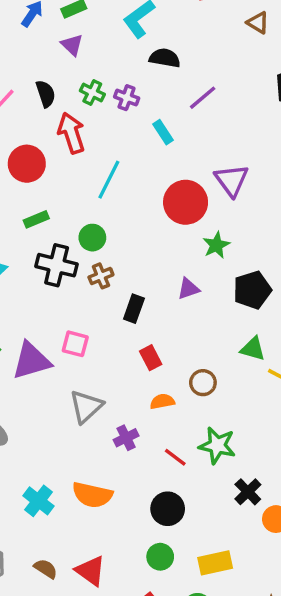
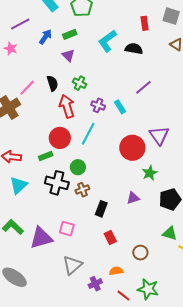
black semicircle: (165, 58) -> (134, 49), moved
purple cross: (127, 98) -> (98, 105), moved
red circle: (27, 164) -> (60, 138), moved
orange semicircle: (162, 401) -> (116, 271), moved

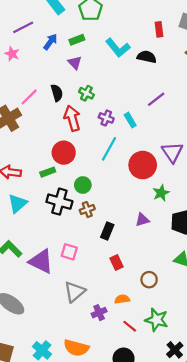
cyan L-shape: (107, 41) -> (118, 48), turned -95
cyan line: (88, 134) -> (109, 149), moved
purple triangle: (41, 238) -> (41, 261), turned 40

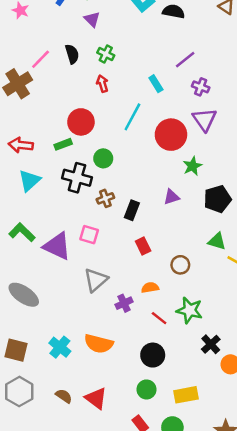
red arrow: (72, 118) -> (102, 84), moved, size x0.6
purple cross: (106, 118) -> (201, 87), moved
brown cross: (87, 210) -> (105, 198), moved

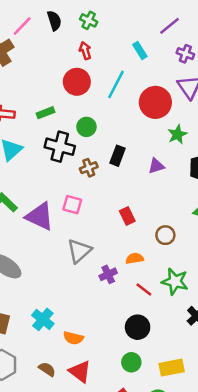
red circle: (81, 122) -> (77, 82), moved
black rectangle: (132, 210) -> (117, 156), moved
orange semicircle: (99, 344) -> (73, 338), moved, size x0.7

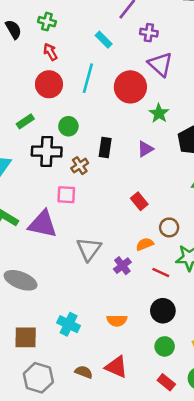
pink square: (72, 205) -> (66, 195), moved
red rectangle: (127, 216) -> (139, 201), moved
brown circle: (165, 235) -> (169, 227), moved
orange semicircle: (73, 338) -> (117, 320), moved

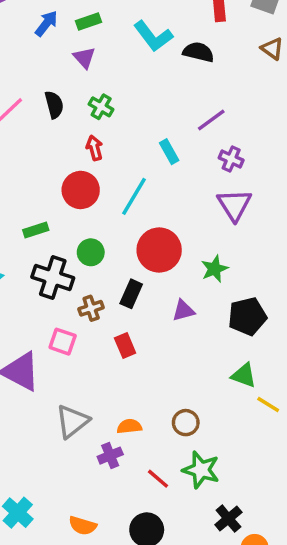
red circle: (130, 87) -> (159, 250), moved
red rectangle: (139, 201) -> (125, 345), moved
orange semicircle: (145, 244) -> (129, 426), moved

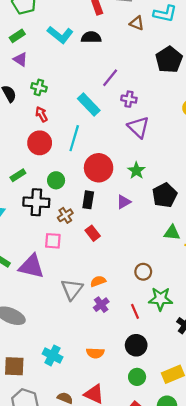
cyan rectangle: (169, 152) -> (89, 104), size x1.5
orange semicircle: (129, 426) -> (98, 281), moved
red line: (158, 479) -> (135, 311), turned 40

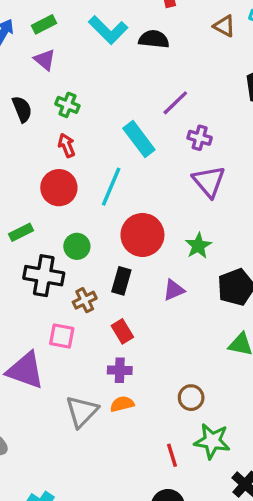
purple cross: (101, 305) -> (120, 370), moved, turned 32

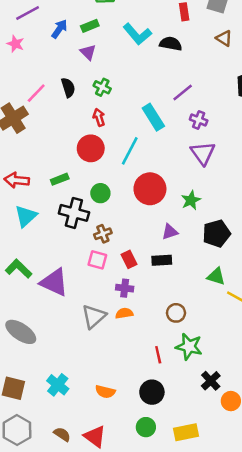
black rectangle: (121, 281) -> (162, 260), moved, turned 66
pink square: (62, 336) -> (97, 260), moved

